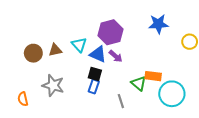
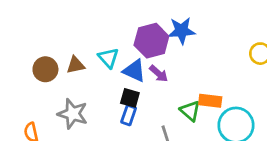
blue star: (158, 24) -> (182, 31), moved

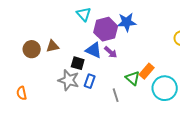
cyan triangle: (108, 58) -> (84, 14), moved
black square: (130, 98) -> (78, 63), moved
orange rectangle: (210, 101) -> (147, 71), turned -56
gray star: (73, 114) -> (69, 80), moved

